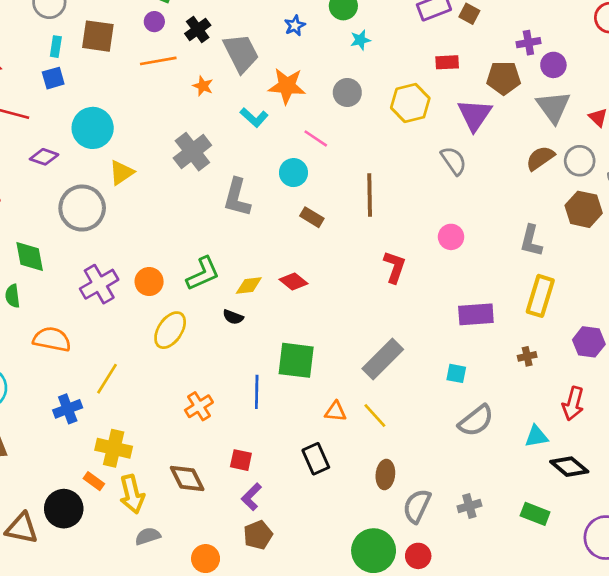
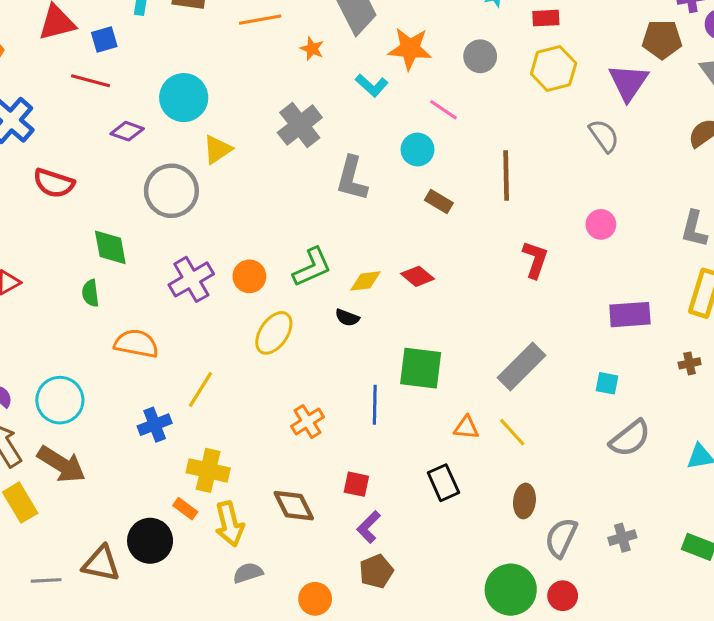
red rectangle: (447, 62) -> (546, 18), moved
blue square: (53, 78) -> (104, 39), moved

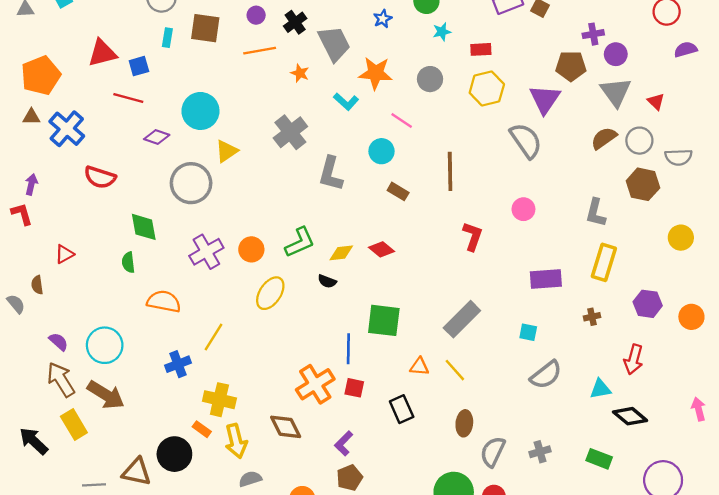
gray semicircle: (604, 136) -> (526, 141), size x1.4
orange cross: (307, 422) -> (315, 384), moved, size x1.5
red square: (356, 484) -> (354, 388), moved

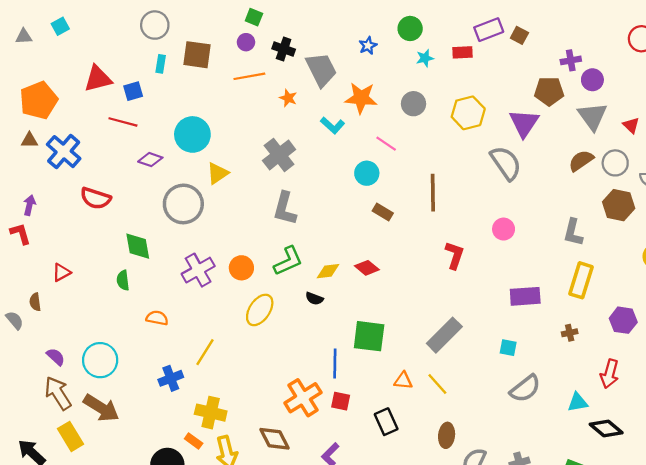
black cross: (295, 22) -> (284, 49), turned -35
red rectangle: (481, 49) -> (463, 52), moved
gray L-shape: (331, 174) -> (285, 209), moved
orange semicircle: (164, 301) -> (157, 318), size x0.7

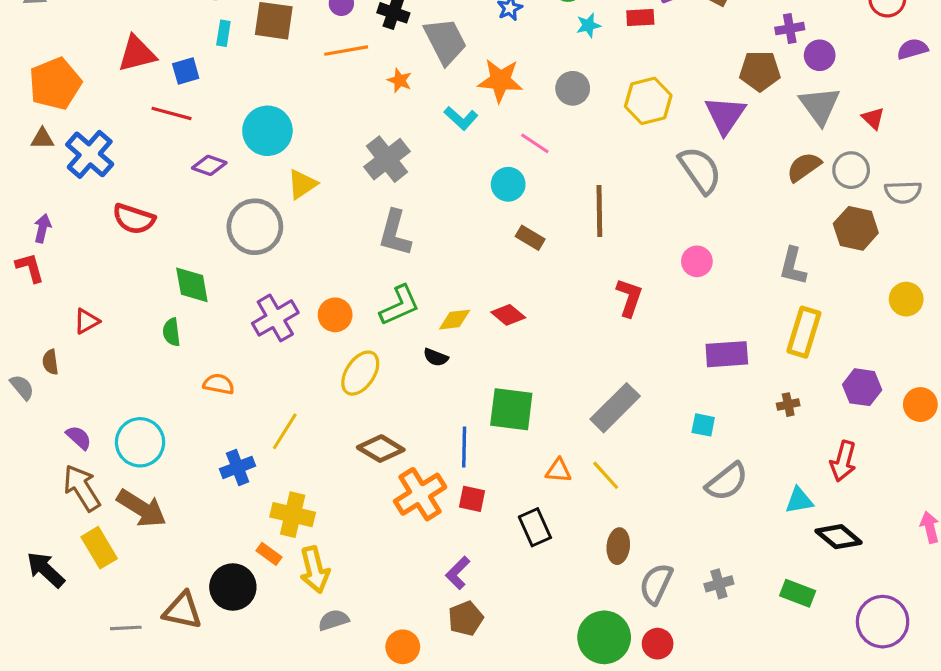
brown diamond: (274, 439) -> (381, 449), moved, turned -32

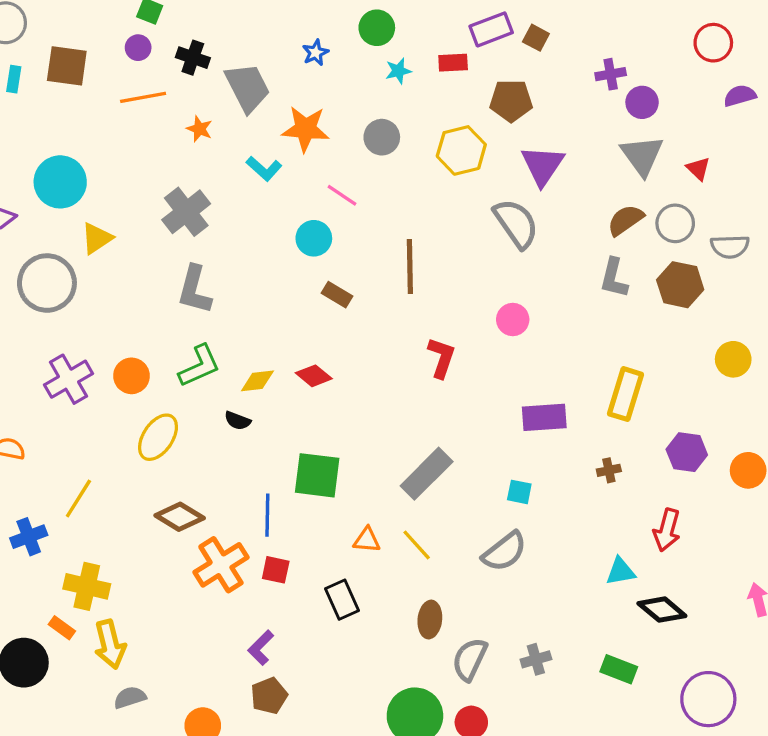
brown pentagon: (760, 71) -> (511, 101), moved
gray L-shape: (793, 266) -> (614, 278), moved
gray semicircle: (727, 482) -> (504, 552), moved

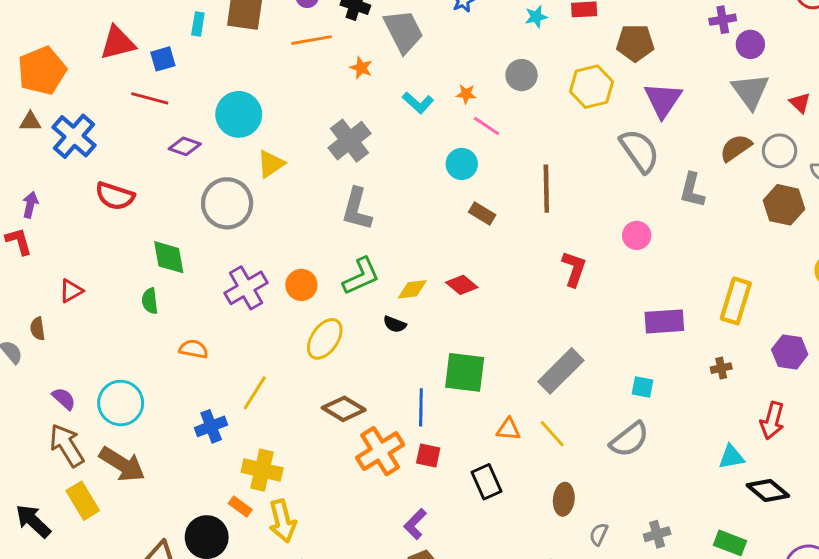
orange star: (306, 129) -> (466, 94), moved, size x0.5
gray L-shape: (614, 278) -> (692, 190), moved
gray semicircle: (470, 659) -> (599, 534), size x0.6

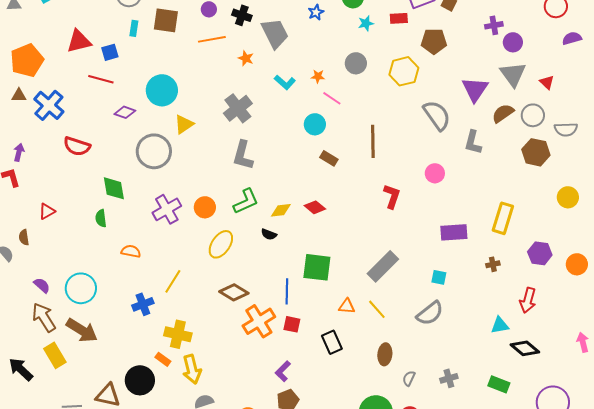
purple triangle: (663, 100) -> (475, 89), moved

